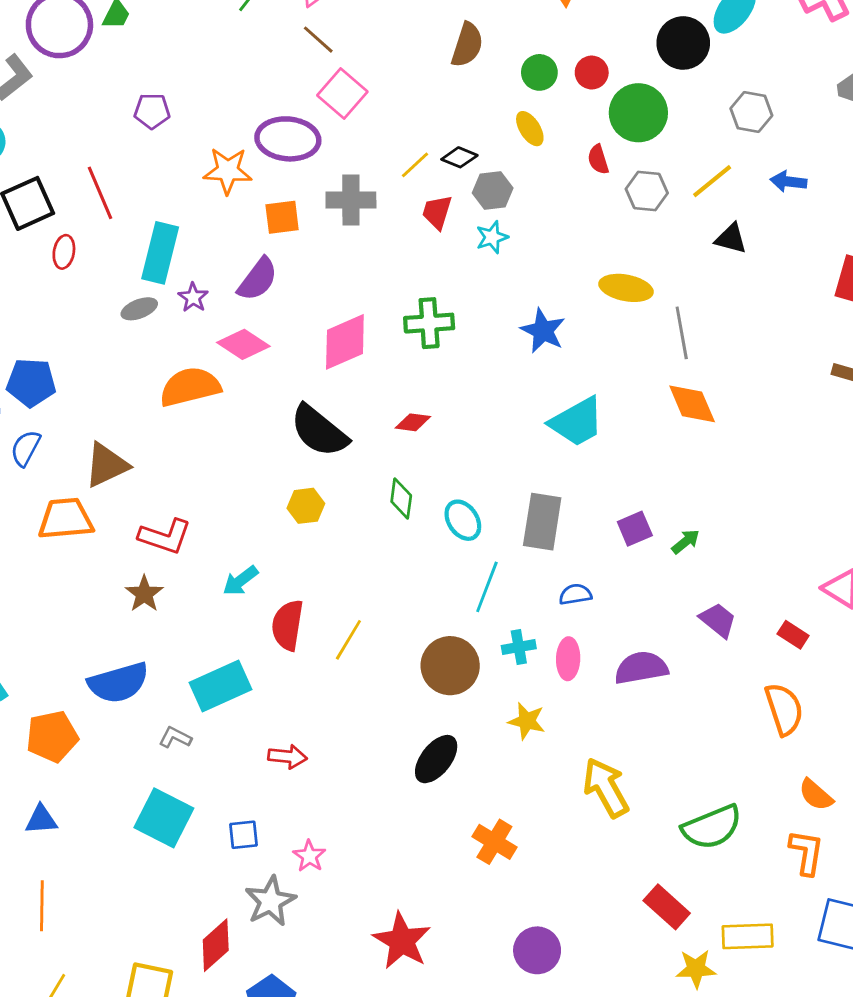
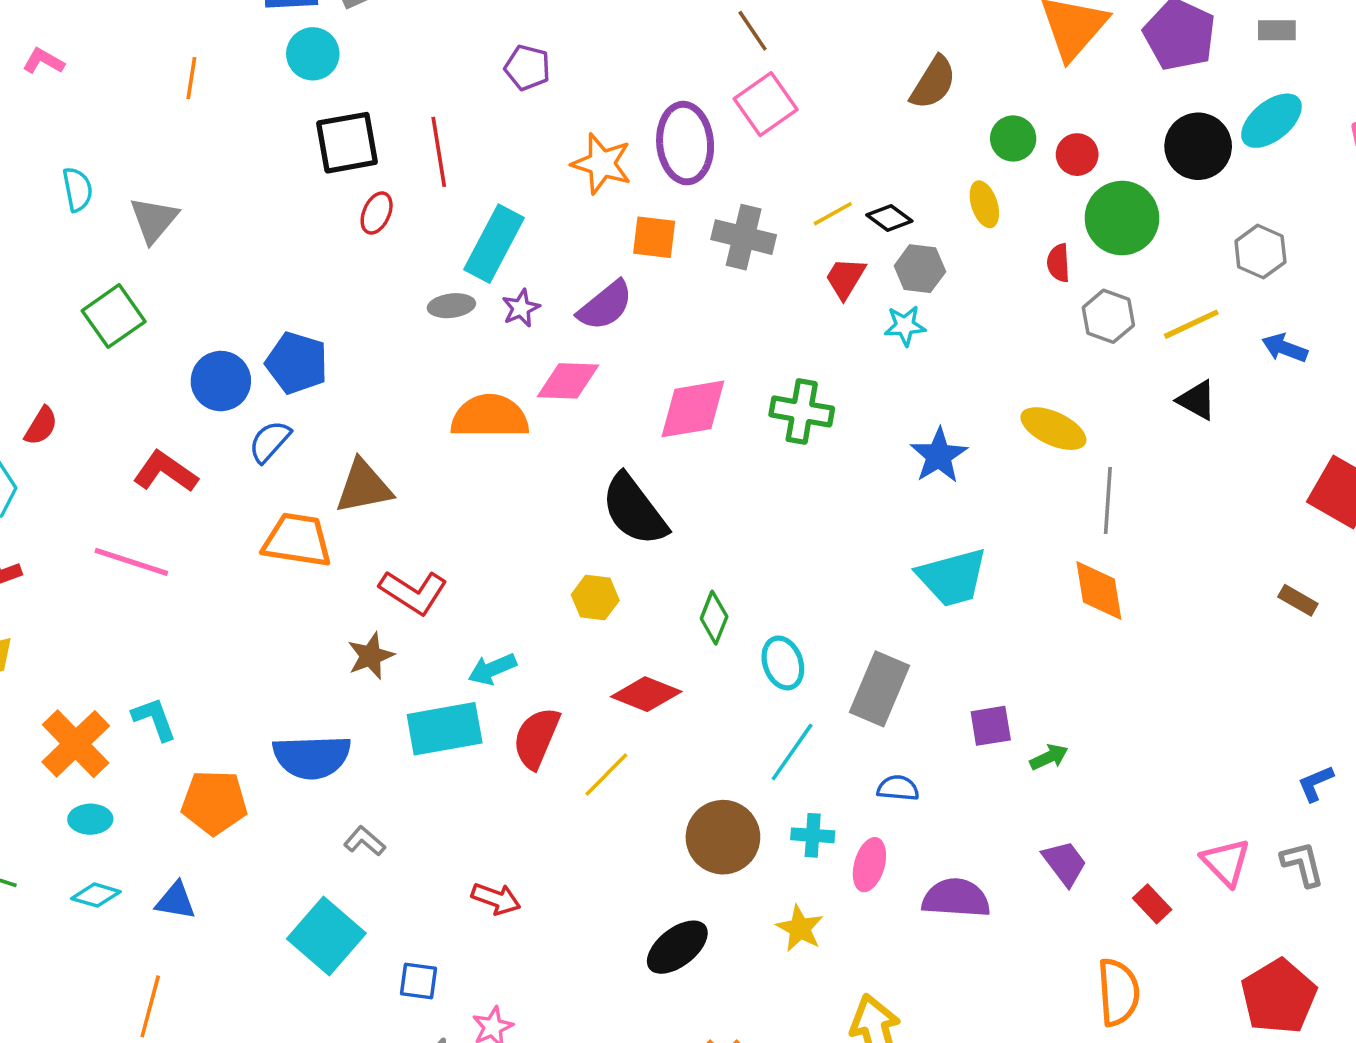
purple ellipse: (288, 139) -> (685, 143), turned 66
pink diamond: (243, 344) -> (568, 381), turned -45
red diamond: (413, 422) -> (646, 694), moved, size x1.5
cyan rectangle: (221, 686) -> (445, 729), moved

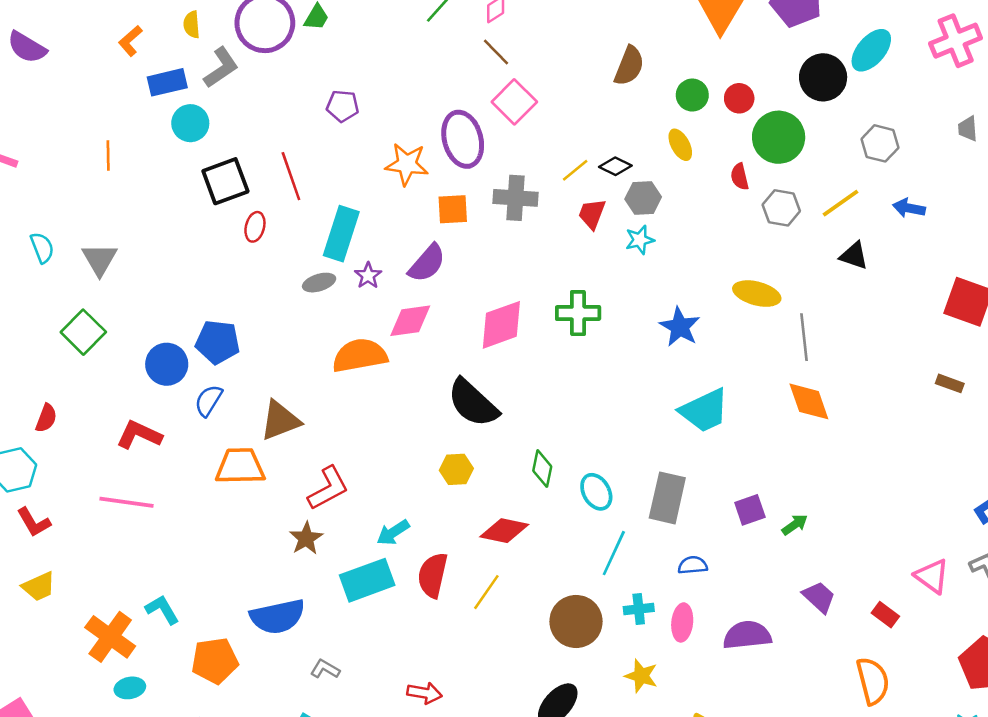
red L-shape: (413, 592) -> (328, 488), turned -51

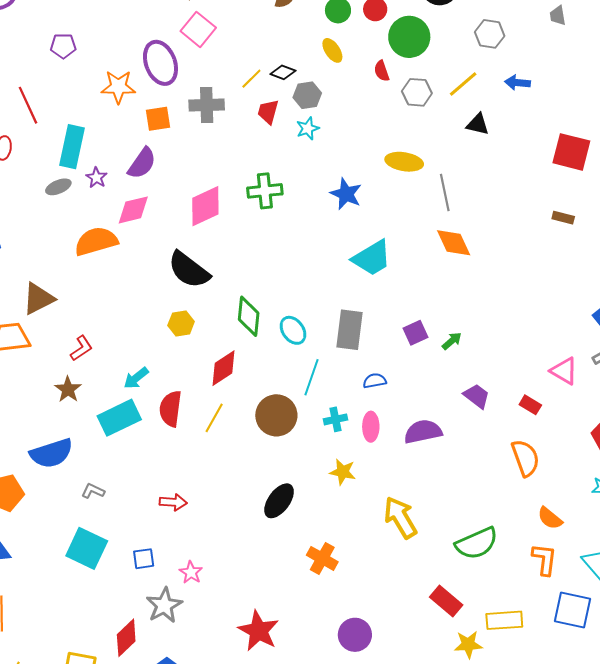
green diamond: (542, 469) -> (249, 316), size x1.4
red L-shape: (328, 488) -> (81, 348), size x0.7
red diamond: (504, 531) -> (223, 368), turned -39
brown circle: (576, 621) -> (276, 415), moved

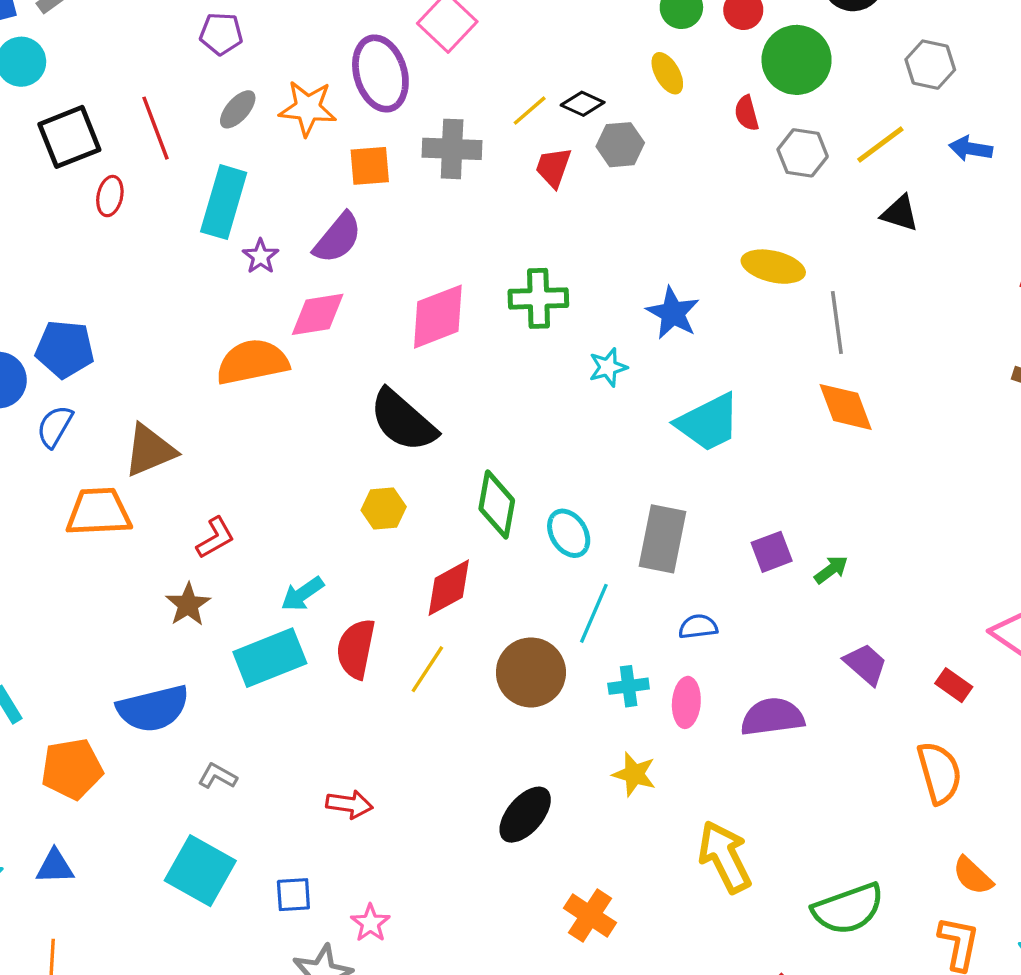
cyan star: (308, 128) -> (608, 367), moved
gray ellipse: (58, 187) -> (238, 109), moved, turned -30

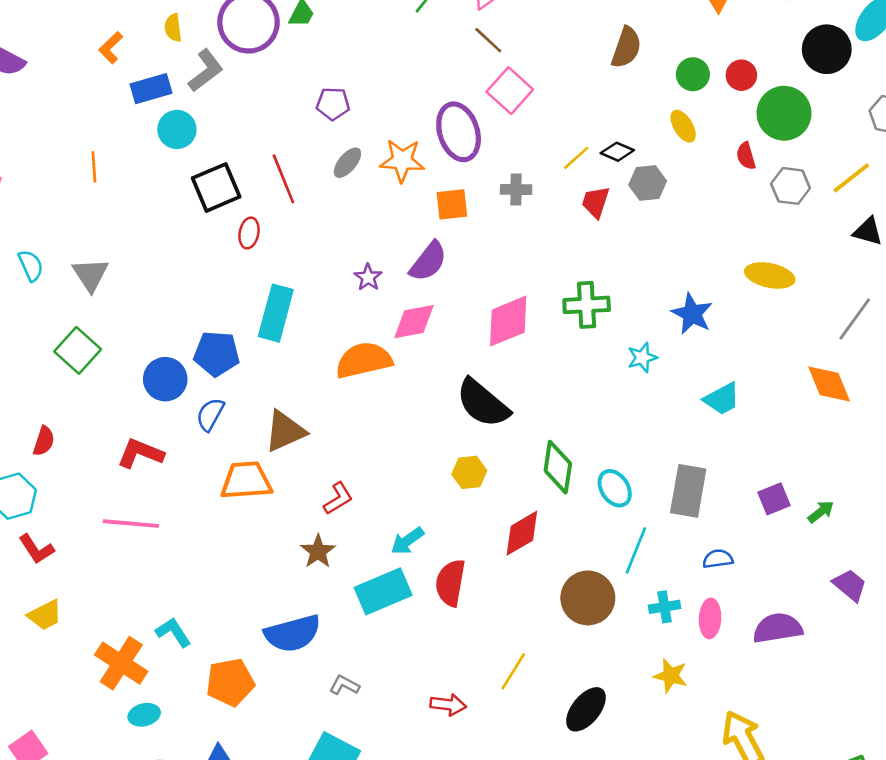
gray cross: (452, 149) -> (516, 190), size x0.7
cyan rectangle: (224, 202) -> (276, 313), moved
gray line: (837, 322) -> (855, 319), moved, turned 45
cyan trapezoid: (708, 423) -> (722, 399), size x0.7
yellow line: (427, 669) -> (513, 671), moved

